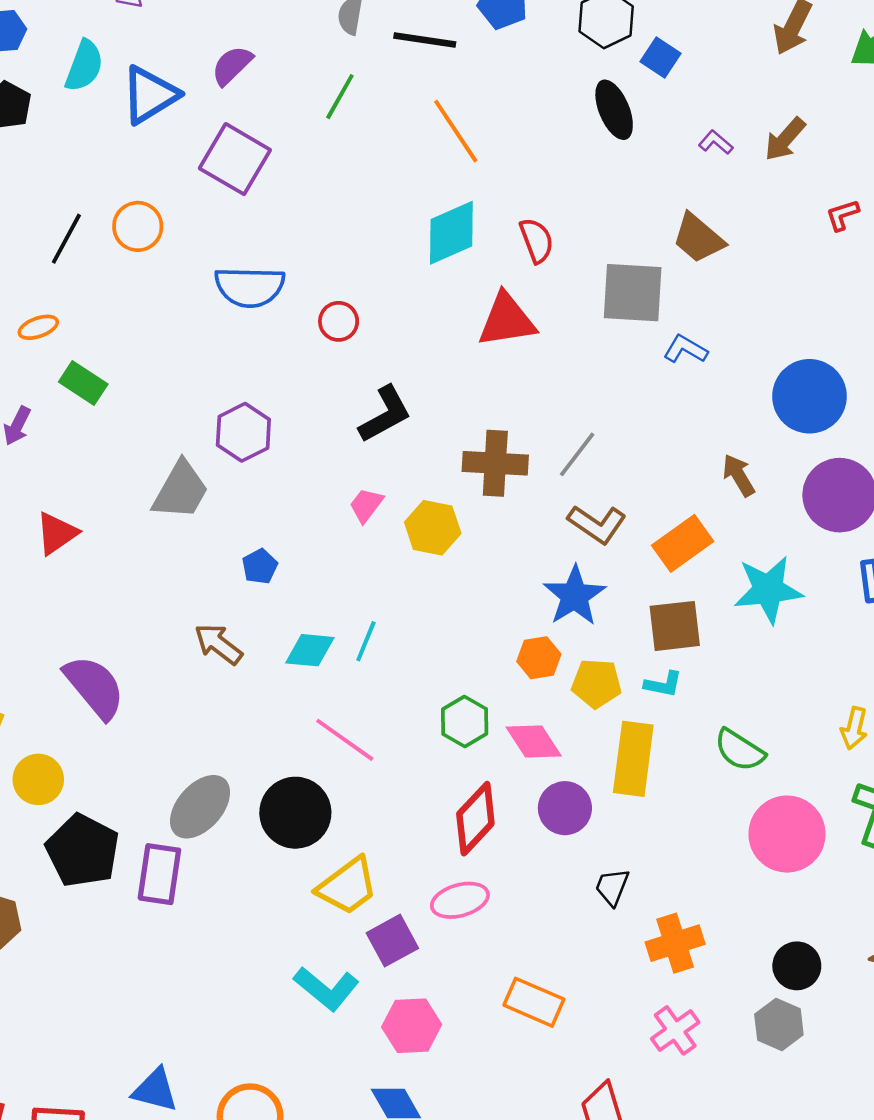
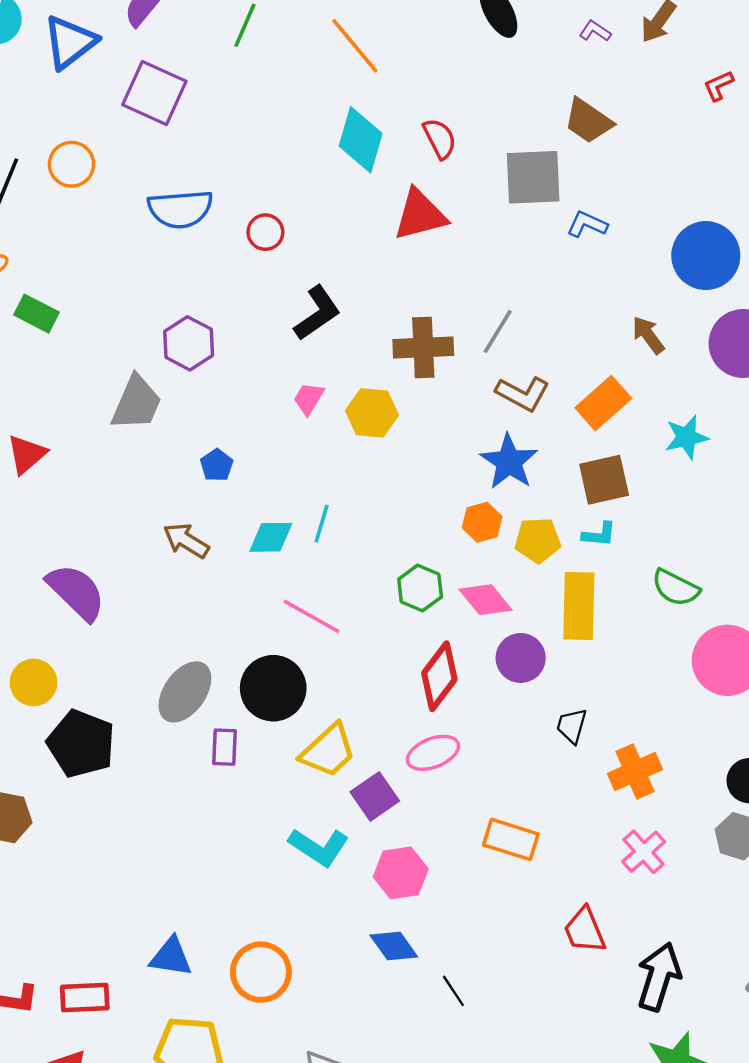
cyan diamond: (451, 233) -> (361, 140), turned -44
cyan star: (768, 590) -> (686, 437), size x0.7
purple rectangle: (159, 874) -> (225, 747), moved, size x0.7

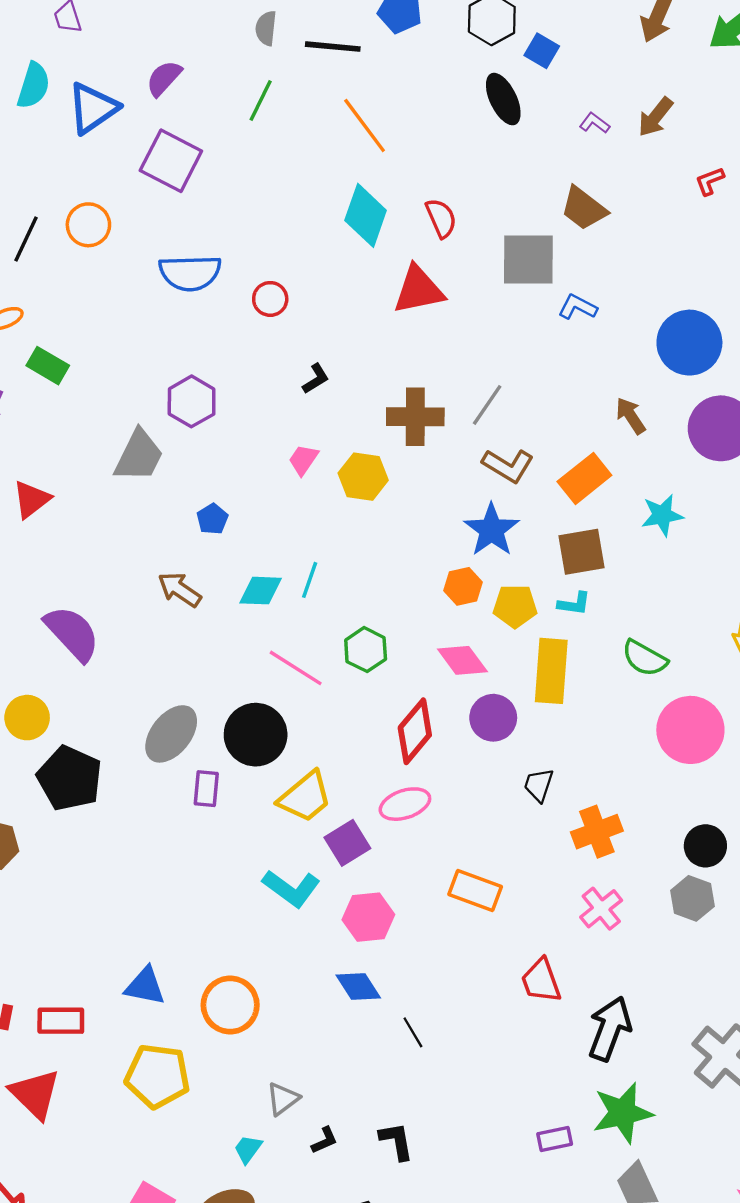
black L-shape: (317, 313) -> (316, 379), size x0.6
green hexagon: (420, 588) -> (366, 650), moved

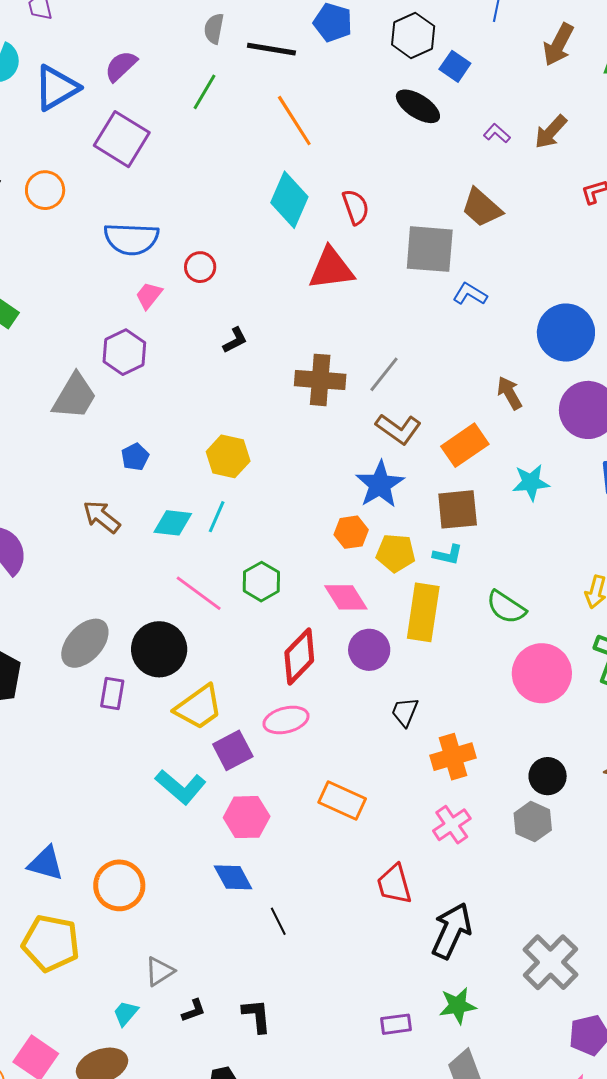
black ellipse: (503, 99) -> (418, 106), turned -36
pink trapezoid: (303, 460) -> (149, 295), moved
yellow hexagon: (363, 477) -> (228, 456), moved
green star: (623, 1113) -> (458, 1006), size x0.7

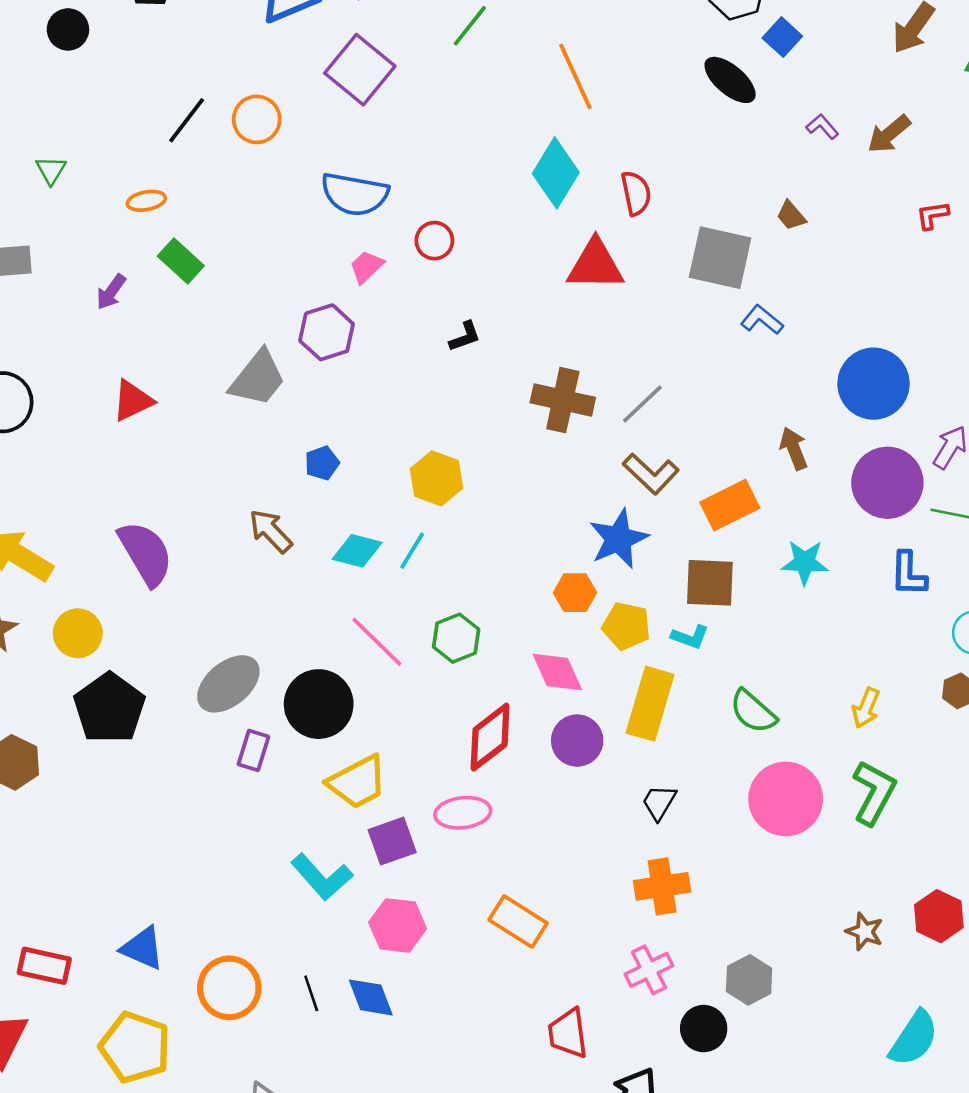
brown trapezoid: (482, 208) -> (791, 216), size x0.6
black trapezoid: (405, 712) -> (659, 802), moved
black circle: (548, 776) -> (704, 1029), moved
black line: (278, 921) -> (311, 993), moved

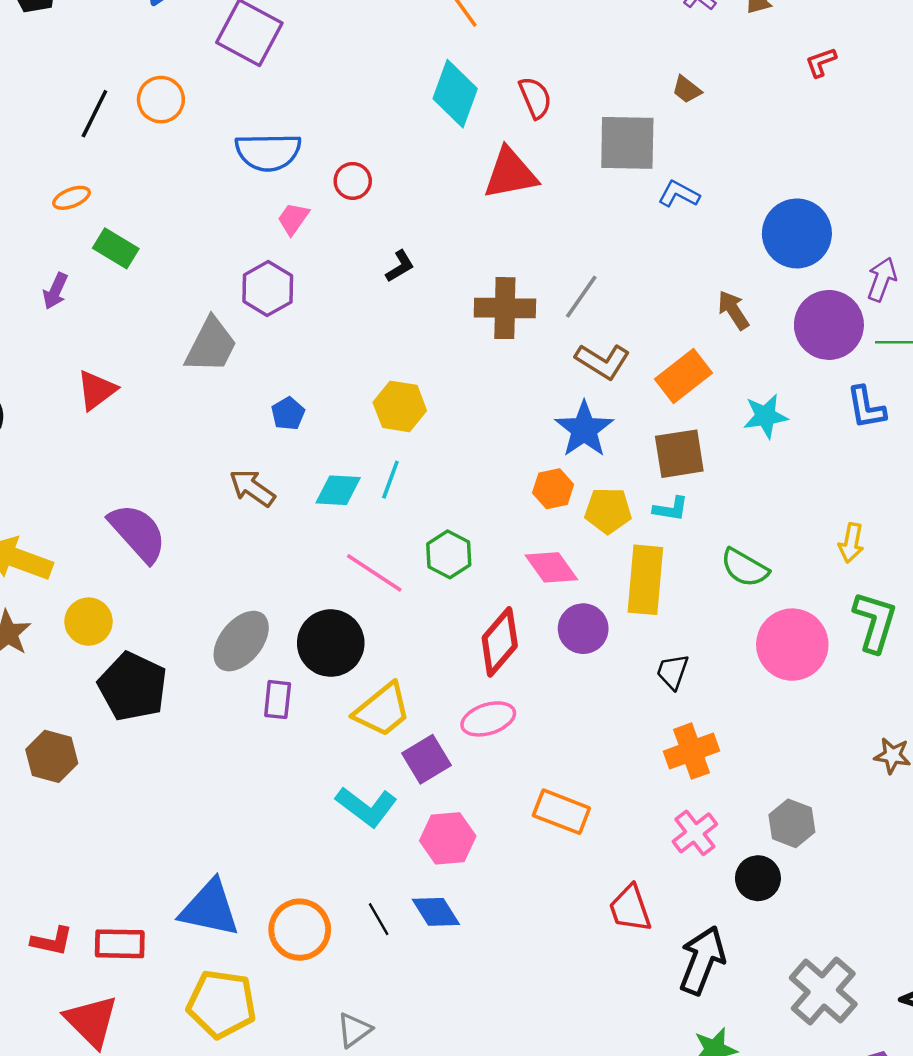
blue triangle: (142, 948) -> (210, 908), size x1.4

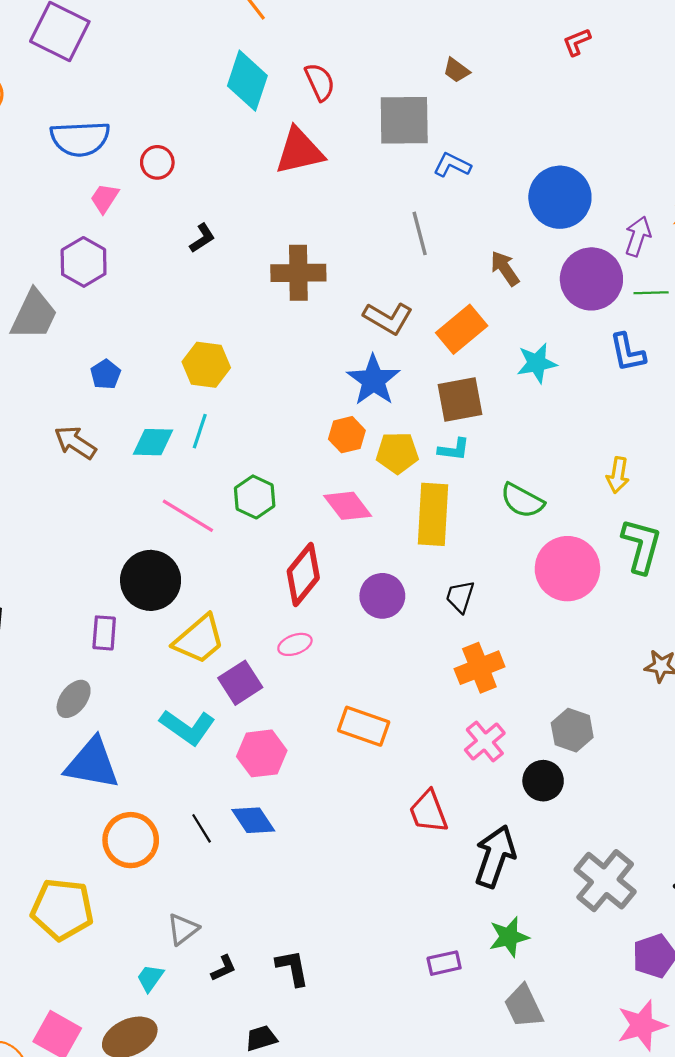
gray line: (581, 297) -> (420, 233), moved, turned -48
purple circle: (583, 629) -> (382, 596), moved
gray ellipse: (241, 641) -> (74, 699), moved, size x0.7
pink ellipse: (488, 719) -> (295, 644), size x0.7
blue triangle: (210, 908) -> (92, 764), moved

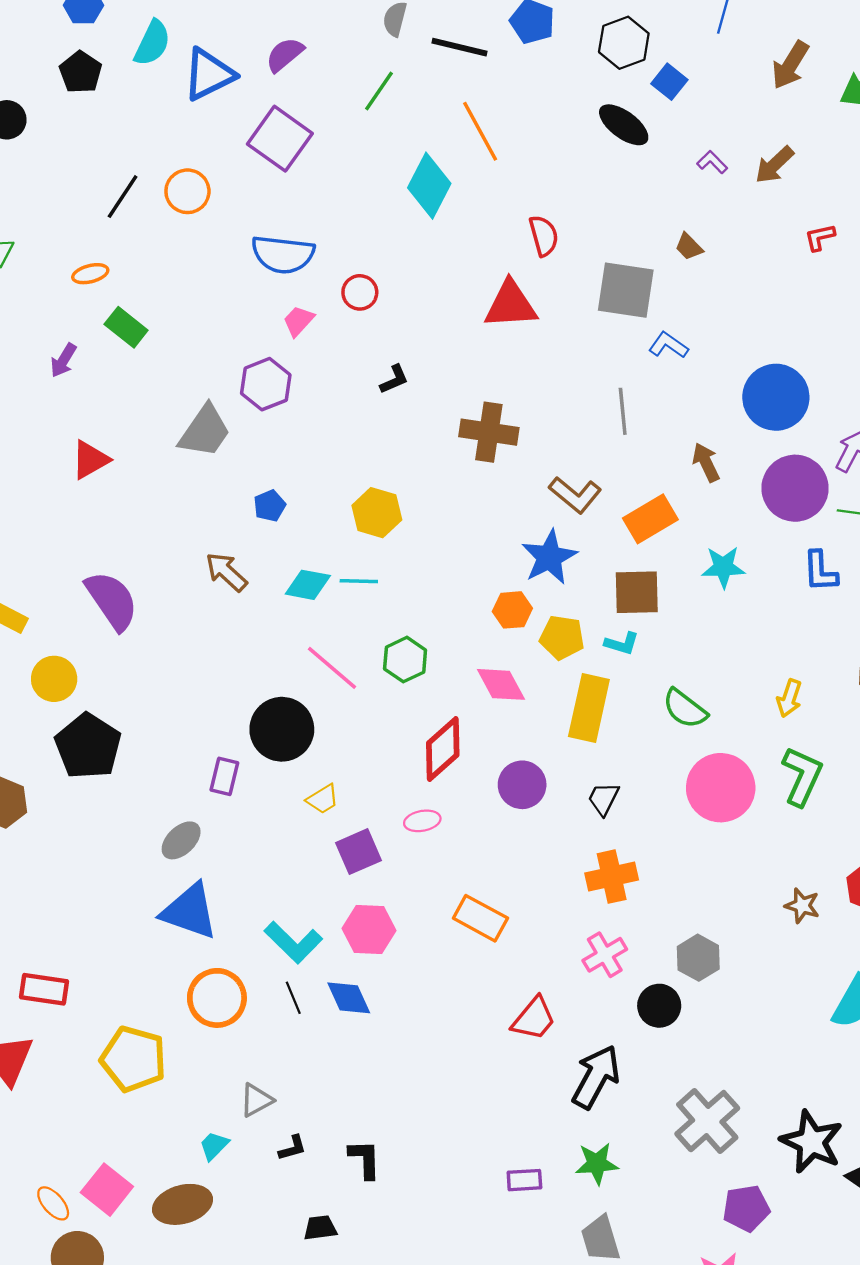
cyan diamond: (247, 81) -> (429, 186), moved
cyan line: (200, 431) -> (359, 581), turned 64
yellow trapezoid: (199, 639) -> (323, 799), size x0.6
cyan L-shape: (188, 727) -> (293, 942), moved
red trapezoid: (428, 812) -> (534, 1019), turned -129

